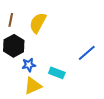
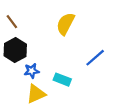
brown line: (11, 20) -> (12, 22), turned -48
yellow semicircle: (38, 23) -> (66, 24), moved

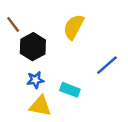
black hexagon: (15, 50) -> (33, 47), moved
yellow triangle: (36, 94) -> (40, 106), turned 35

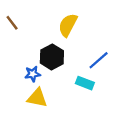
black hexagon: (33, 47) -> (52, 57), moved
cyan rectangle: (70, 90) -> (85, 83), moved

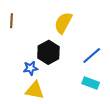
brown line: (12, 23) -> (12, 21), turned 40
cyan rectangle: (85, 83) -> (91, 83), moved

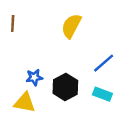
black hexagon: (48, 52) -> (65, 87), moved
yellow triangle: (35, 90) -> (25, 102), moved

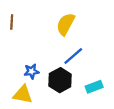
blue line: (104, 63) -> (73, 56), moved
cyan rectangle: (102, 94) -> (94, 87), turned -42

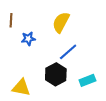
blue star: (31, 71) -> (28, 39), moved

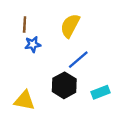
brown line: (11, 20) -> (25, 25), moved

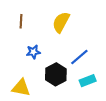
blue star: (33, 44) -> (33, 52), moved
blue line: (78, 60) -> (79, 57), moved

